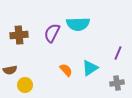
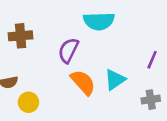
purple semicircle: (52, 33) -> (68, 50), moved
orange semicircle: (66, 70) -> (83, 82), size x1.5

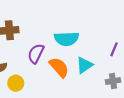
cyan semicircle: (99, 21) -> (66, 39), moved
purple semicircle: (68, 50) -> (36, 54), moved

